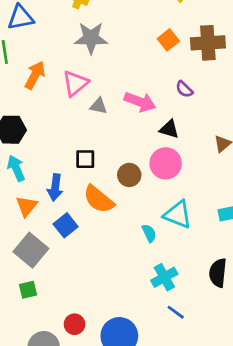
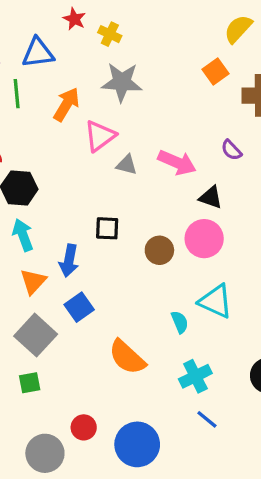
orange square: (168, 40) -> (215, 71), moved
orange arrow: (35, 75) -> (66, 104), moved
orange semicircle: (99, 199) -> (127, 357), moved

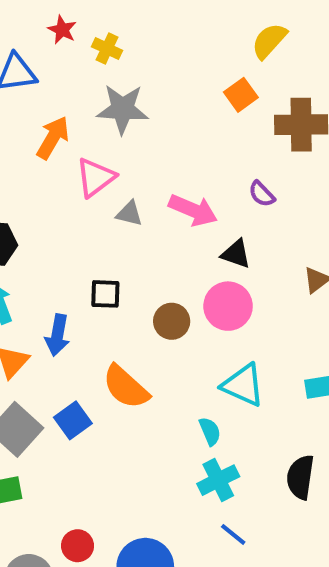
blue square: (79, 307) -> (73, 420), moved
cyan semicircle: (180, 322) -> (210, 431), moved
orange semicircle: (127, 357) -> (126, 387), moved

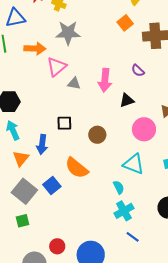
orange arrow: (53, 138) -> (35, 48), turned 65
pink arrow: (193, 210) -> (105, 80), turned 75
black triangle: (236, 254) -> (127, 100), turned -35
pink circle: (228, 306) -> (144, 129), moved

